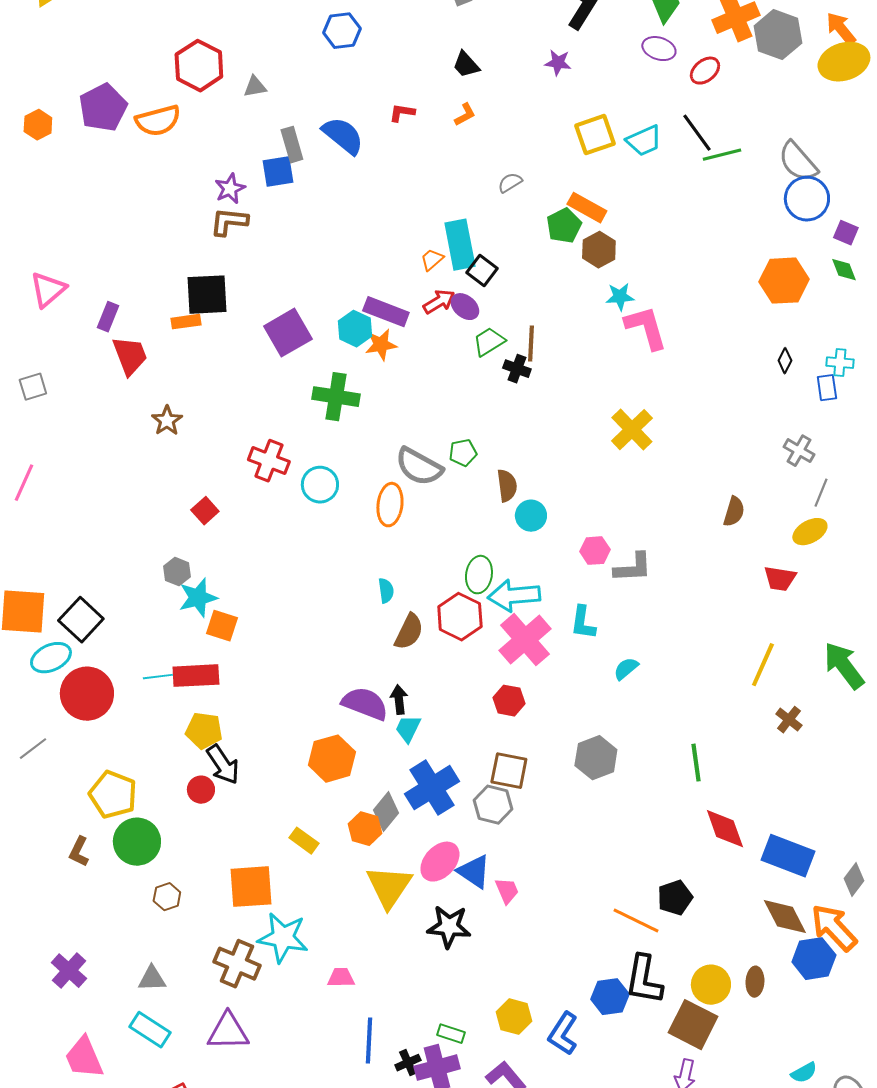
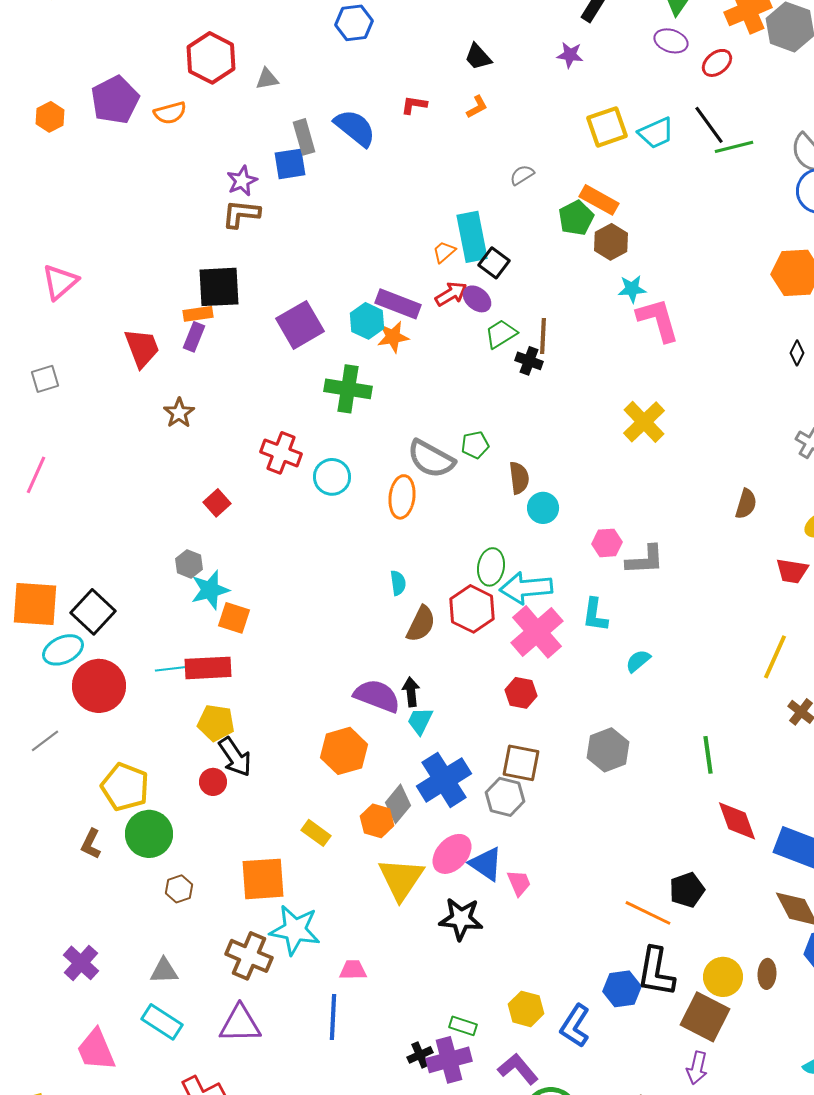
orange semicircle: (158, 121) -> (170, 113), size x0.7
purple rectangle: (108, 317) -> (194, 337), moved
blue line: (369, 1041) -> (333, 1017), moved

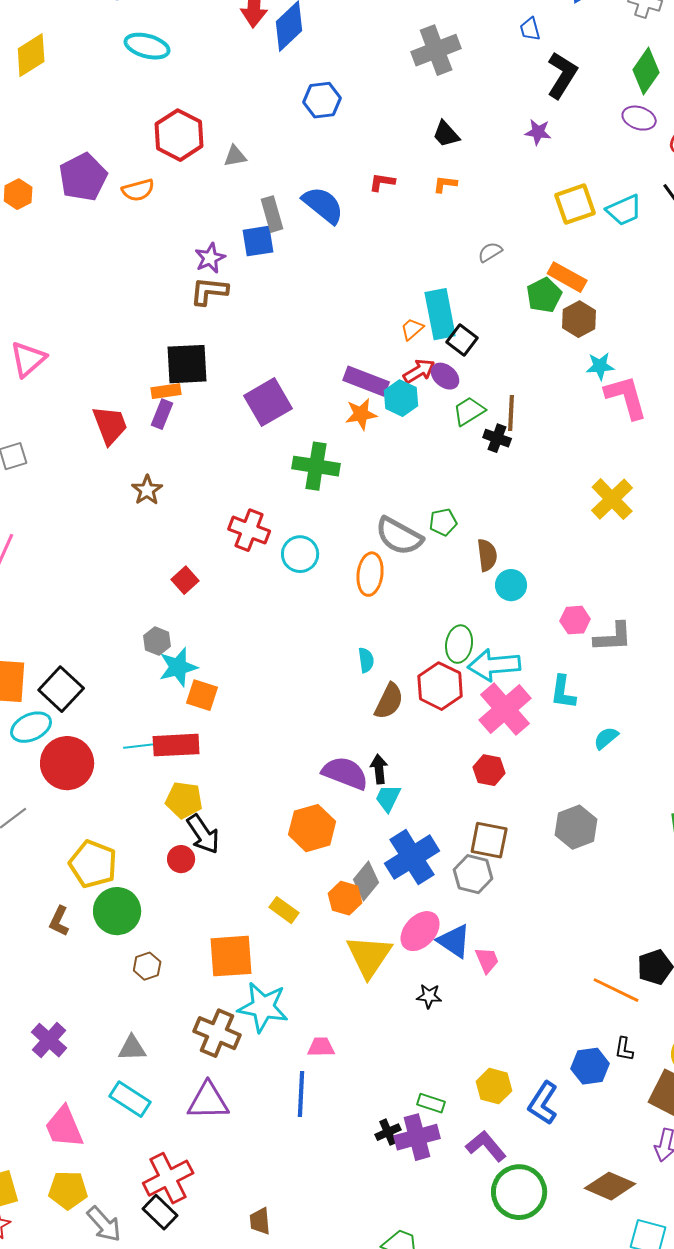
orange L-shape: (477, 107) -> (445, 184), turned -145
cyan hexagon: (367, 321) -> (401, 398), moved
black star: (461, 919) -> (429, 996), size x0.6
black L-shape: (656, 972) -> (624, 1049), size x0.5

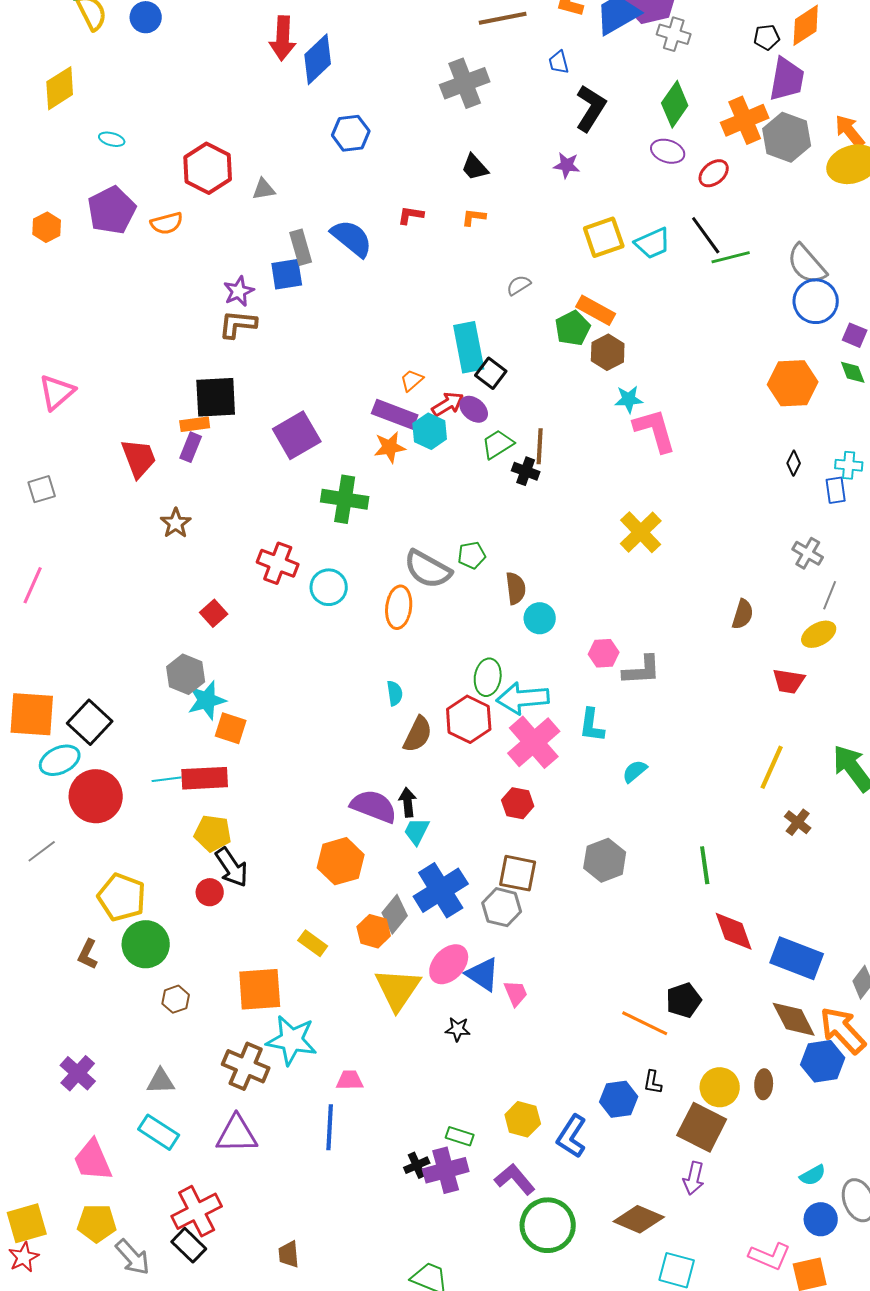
cyan ellipse: (147, 46) -> (112, 139), moved, size x0.6
orange trapezoid: (412, 329) -> (412, 380), moved
gray hexagon: (157, 641) -> (186, 674), size x1.4

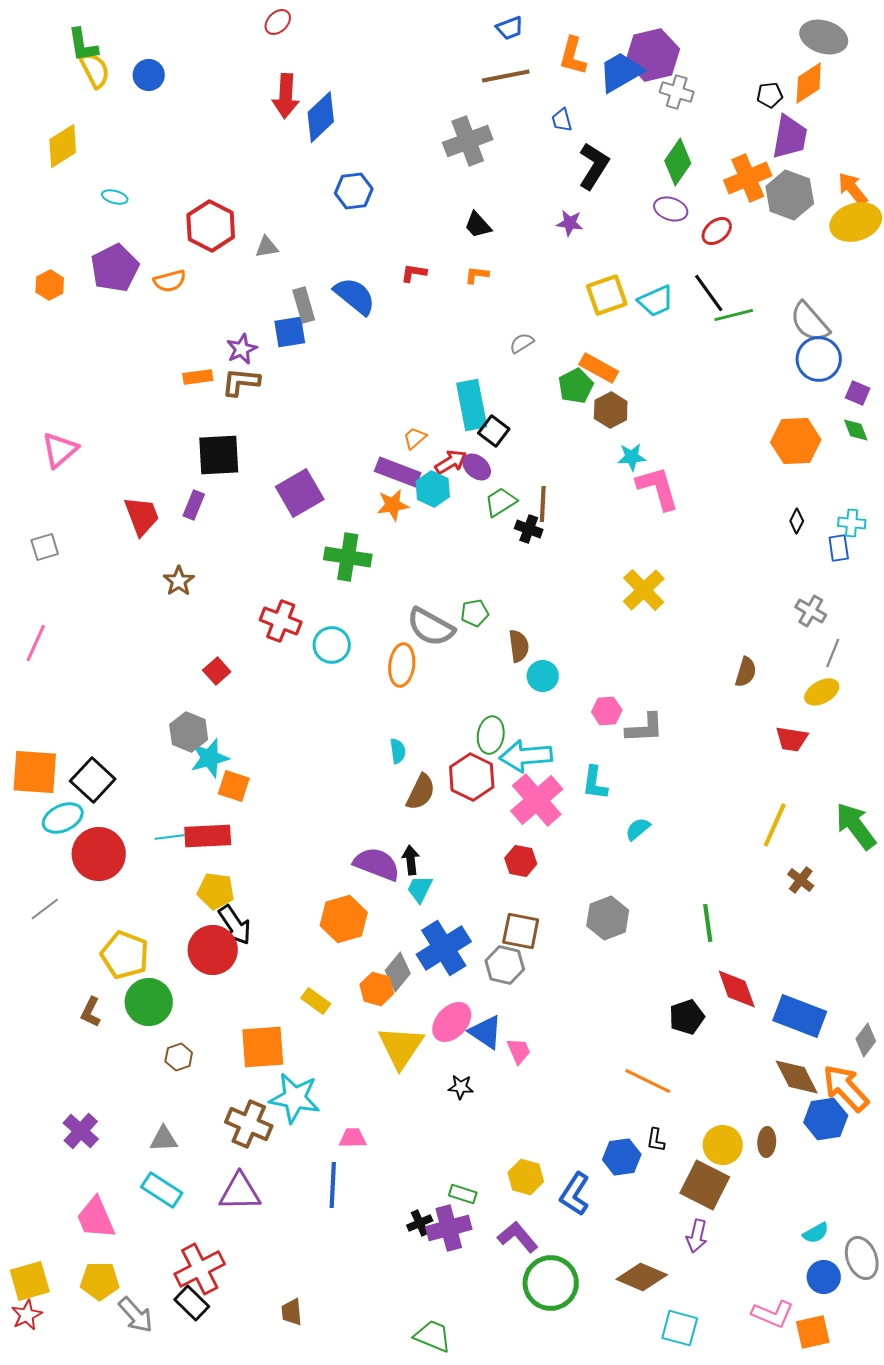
orange rectangle: (195, 424) -> (198, 377), moved
red circle: (210, 892) -> (213, 950), size x1.8
black pentagon: (684, 1000) -> (687, 1017), moved

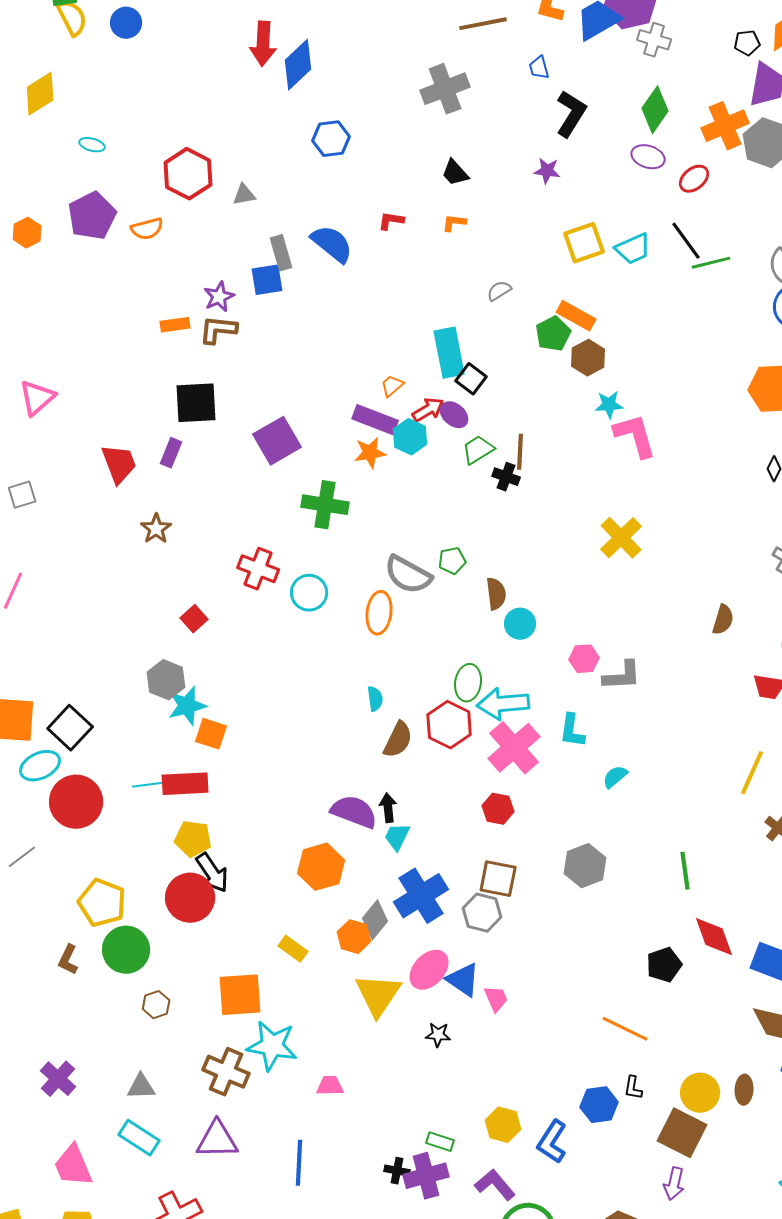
blue line: (333, 1185) -> (299, 1163), moved
black cross: (420, 1223) -> (397, 1171), turned 35

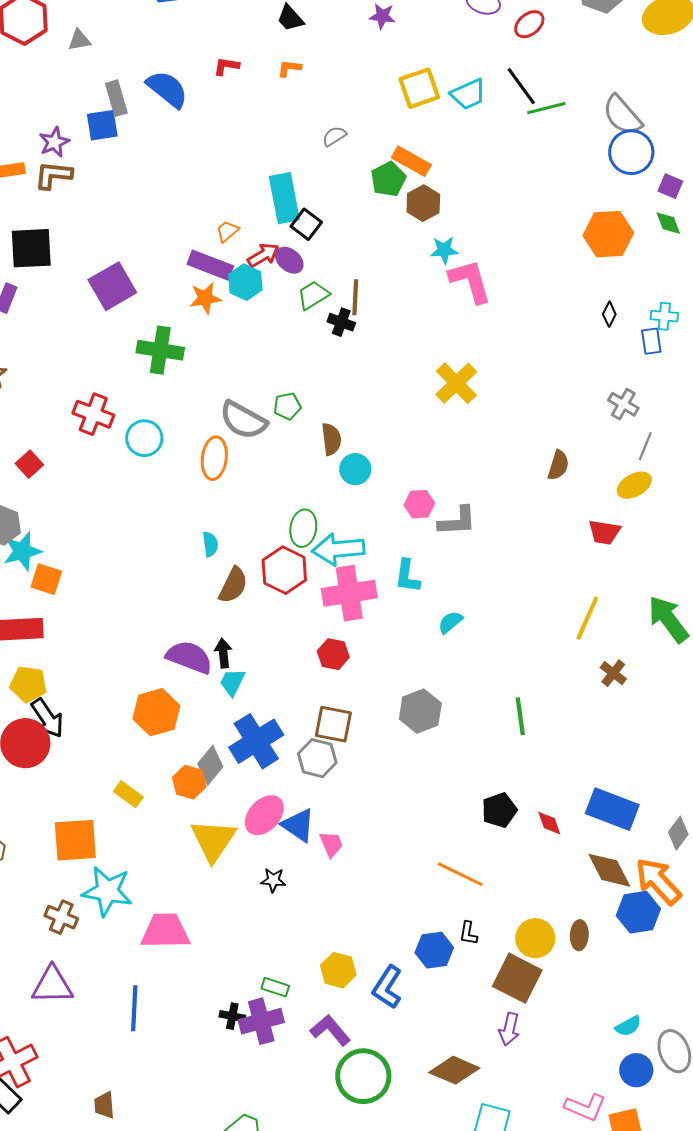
pink cross: (514, 748) -> (349, 593), turned 32
red diamond: (714, 937) -> (549, 823), moved, size x0.6
brown cross: (226, 1072) -> (61, 917), size x0.7
pink trapezoid: (330, 1086) -> (165, 931), size x1.8

